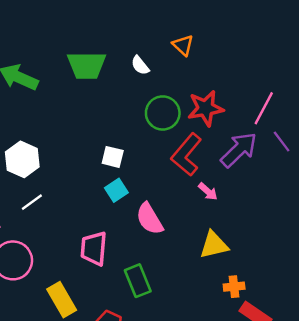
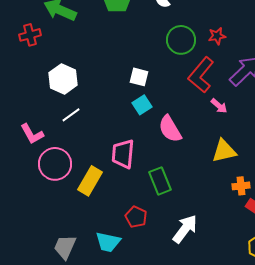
red star: (205, 108) -> (217, 36), size x0.6
yellow rectangle: (62, 300) -> (90, 181), moved, turned 60

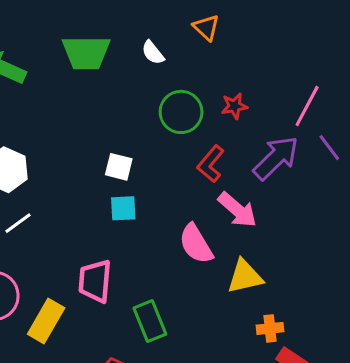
red L-shape: (201, 75) -> (211, 164), size x0.7
cyan square: (142, 105) -> (123, 208), turned 30
pink arrow: (219, 106) -> (237, 210), size x1.6
pink semicircle: (170, 129) -> (196, 244), moved

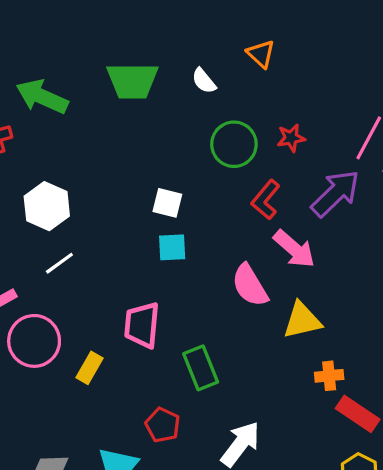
yellow rectangle: (46, 321) -> (90, 368), size x0.7

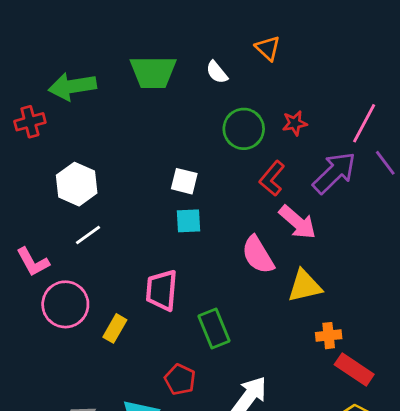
green arrow: (42, 97) -> (72, 86), turned -33

